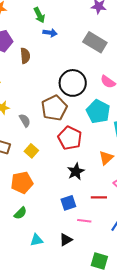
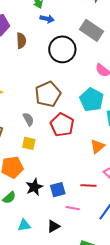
black circle: (73, 83) -> (62, 49), moved
gray semicircle: (25, 120) -> (28, 119), moved
yellow square: (31, 151) -> (29, 143), moved, turned -32
black star: (76, 171) -> (34, 187), moved

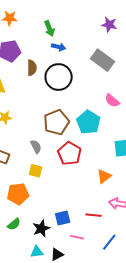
black circle: (62, 49) -> (59, 77), moved
cyan pentagon: (92, 100) -> (89, 122), moved
black star: (34, 187) -> (41, 228), moved
cyan triangle: (24, 225) -> (37, 252), moved

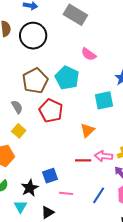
yellow square: (36, 171) -> (19, 131), turned 32
red line: (94, 215) -> (83, 160), moved
cyan triangle: (37, 252) -> (20, 207), moved, turned -48

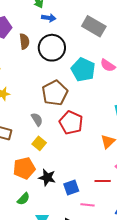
cyan pentagon: (67, 78) -> (83, 70), moved
red line: (83, 160) -> (103, 181), moved
black star: (30, 188) -> (47, 177), moved, turned -30

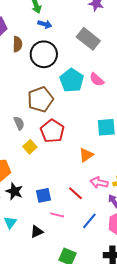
yellow square: (39, 143) -> (30, 147), moved
black star: (47, 177) -> (14, 191), moved
red line: (103, 181) -> (75, 193), turned 35

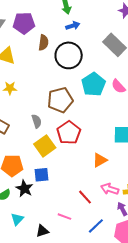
blue arrow: (45, 24) -> (73, 26), turned -40
yellow square: (30, 147) -> (45, 146), size x1.5
blue square: (43, 195) -> (42, 175), moved

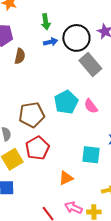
black circle: (69, 55) -> (76, 38), moved

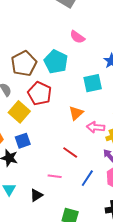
cyan pentagon: (66, 102) -> (56, 62), moved
pink arrow: (73, 208) -> (96, 127), moved

